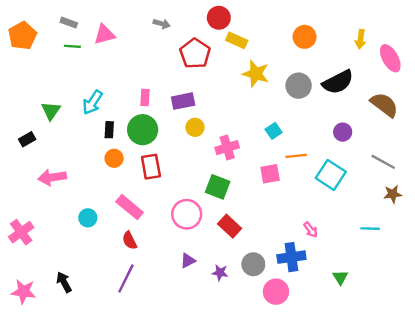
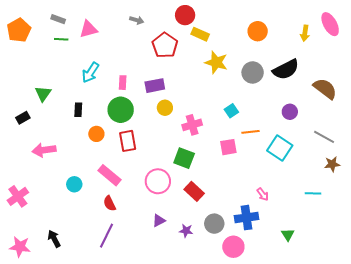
pink ellipse: (390, 58) -> (330, 24), moved
cyan arrow: (93, 102) -> (90, 72), moved
black rectangle: (109, 130) -> (78, 110), moved

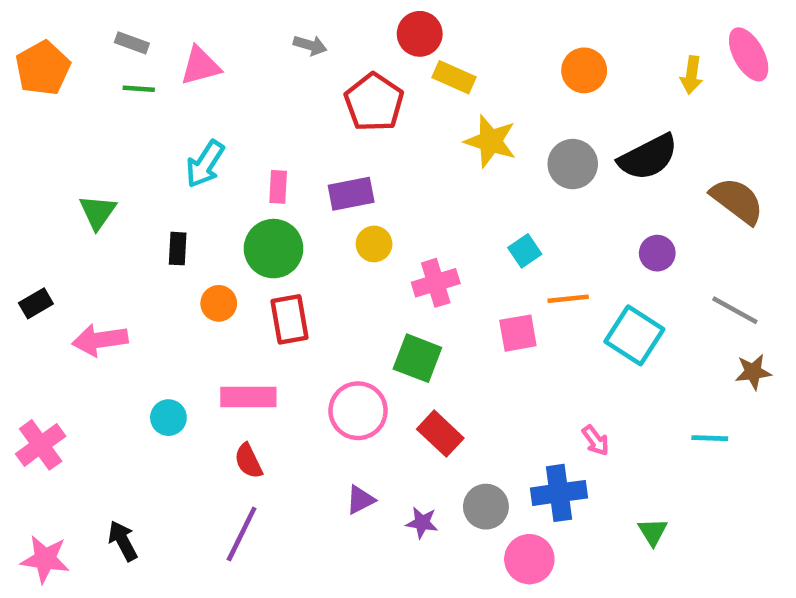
black rectangle: (23, 118) -> (36, 303), moved
pink rectangle: (110, 175) -> (248, 397), turned -40

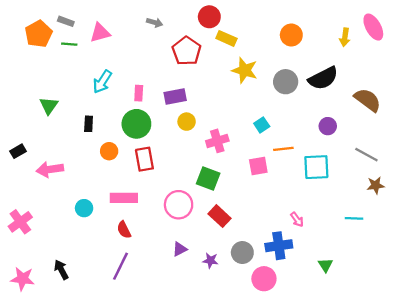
orange pentagon: (43, 68) -> (38, 34), moved
cyan square: (634, 335) -> (316, 167), turned -36

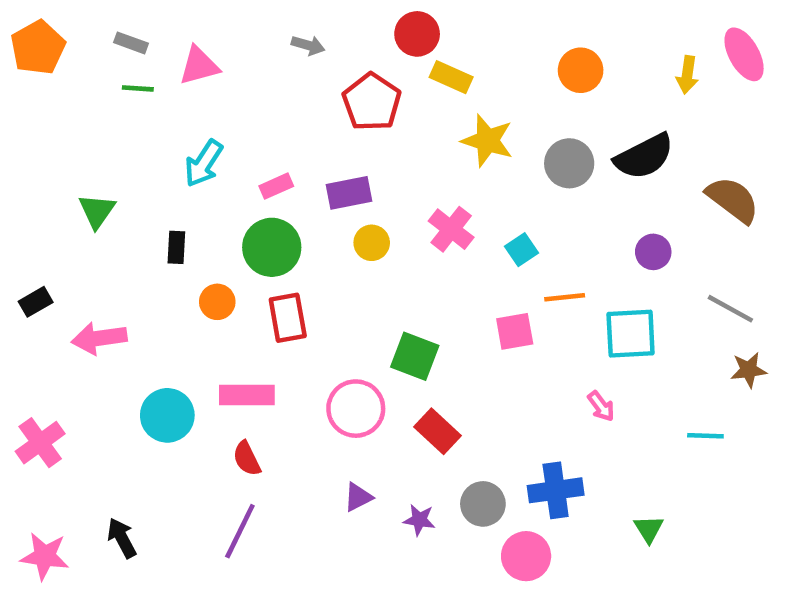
orange pentagon: (38, 34) -> (38, 48), moved
pink rectangle: (139, 93) -> (276, 186), turned 63
pink cross: (217, 141) -> (451, 229), moved, turned -35
cyan circle: (84, 208) -> (167, 415), size x1.5
pink arrow: (297, 220) -> (601, 406), moved

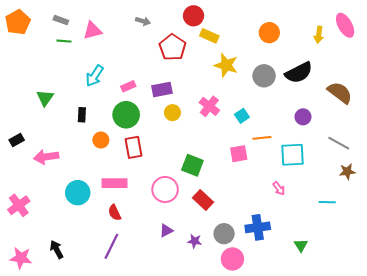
pink circle: (526, 556) -> (232, 259), moved

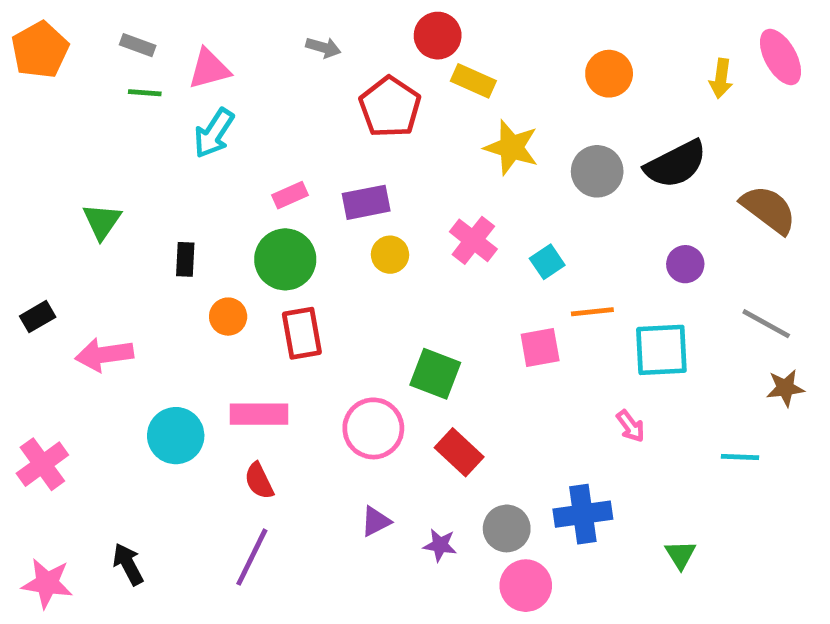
cyan arrow: (95, 76) -> (214, 133), moved

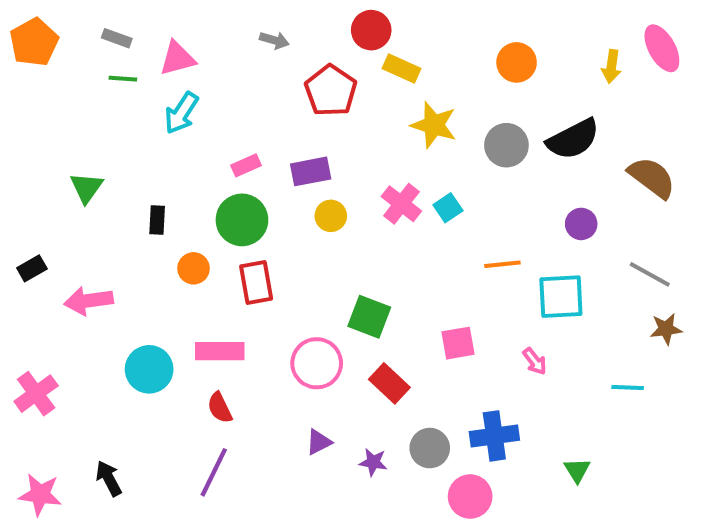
cyan square: (547, 262) -> (448, 208), moved
pink square: (540, 348) -> (458, 343), moved
pink circle: (526, 586) -> (470, 497), moved

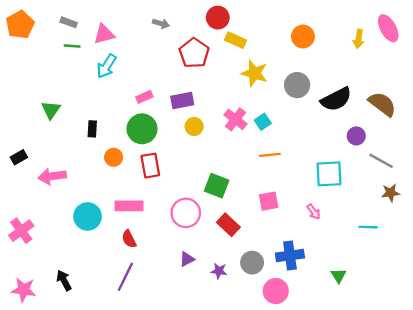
black semicircle: (573, 139) -> (336, 99), moved
purple circle: (581, 224) -> (356, 136), moved
orange line: (502, 264) -> (270, 155), moved

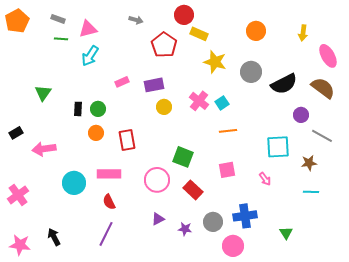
pink ellipse: (388, 28) -> (328, 56), moved
green circle: (142, 129) -> (98, 109), moved, size x0.6
brown star: (391, 193) -> (309, 163), moved

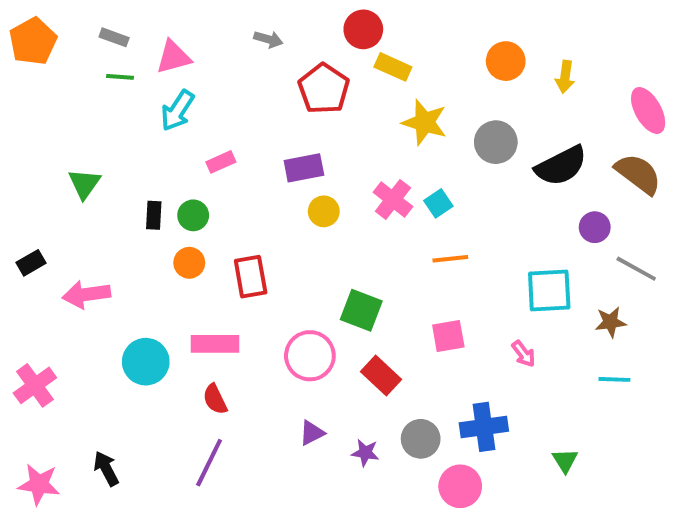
yellow arrow: (303, 33) -> (565, 77), moved
pink rectangle: (122, 82) -> (221, 162), moved

